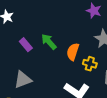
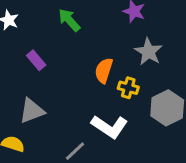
green arrow: (49, 42) -> (69, 20), moved

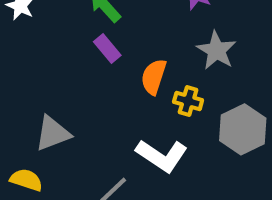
purple rectangle: (36, 60) -> (107, 48), moved

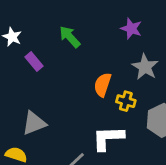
purple rectangle: (107, 48) -> (34, 61), moved
white L-shape: (162, 156) -> (108, 138), turned 144

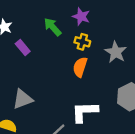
purple star: (131, 29) -> (81, 17), moved
yellow cross: (126, 101) -> (82, 42), moved

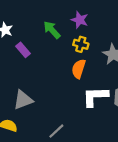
white L-shape: (85, 112) -> (95, 97), moved

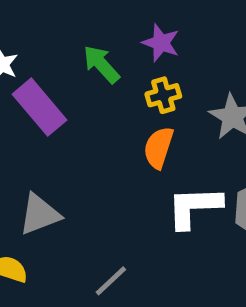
yellow cross: (81, 44) -> (163, 95), turned -32
purple rectangle: (23, 50) -> (40, 107), size x1.6

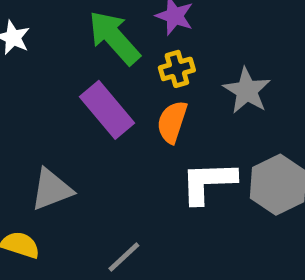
green arrow: (101, 64) -> (114, 38), size x1.4
purple rectangle: (40, 107) -> (107, 110), moved

